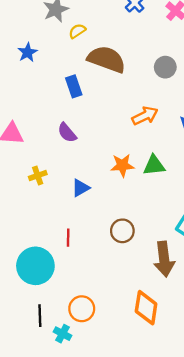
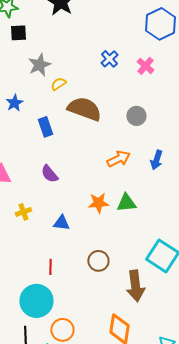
blue rectangle: (74, 86) -> (45, 127), moved
blue triangle: (81, 188) -> (61, 223), turned 36
cyan circle: (35, 266) -> (36, 301), moved

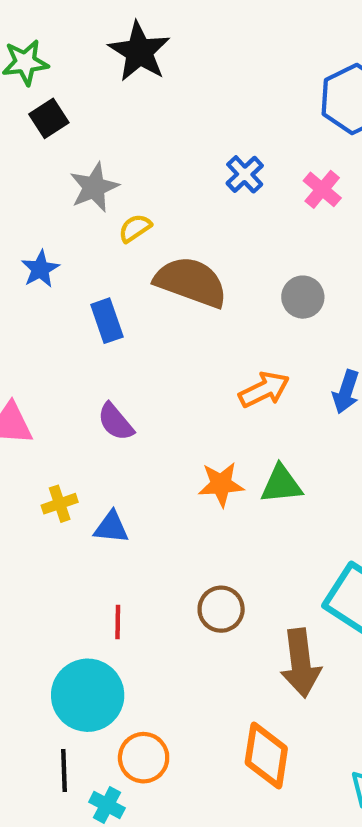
black square: (18, 33) -> (49, 118), turned -30
blue triangle: (61, 223) -> (111, 527), moved

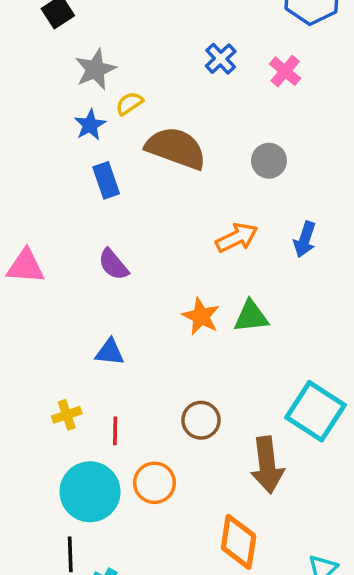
blue star: (40, 269) -> (90, 125), moved
orange star: (221, 484) -> (201, 316), turned 30
yellow cross: (60, 504) -> (67, 415), moved
orange circle: (144, 758) -> (154, 483), moved

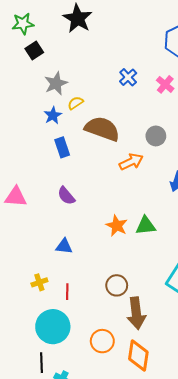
orange arrow: (237, 238) -> (131, 162), moved
brown arrow: (267, 465) -> (136, 313), moved
orange circle: (154, 483) -> (102, 341), moved

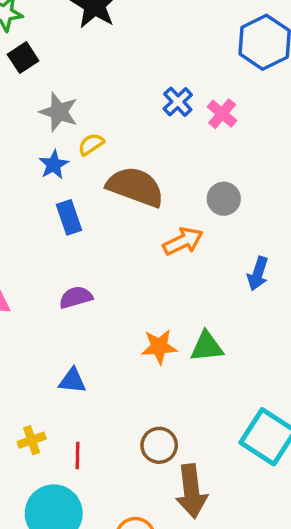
gray star: (56, 83) -> (59, 112), turned -30
pink cross: (165, 84) -> (222, 114), moved
purple semicircle: (66, 196) -> (76, 297), turned 114
orange star: (117, 226) -> (159, 347), turned -30

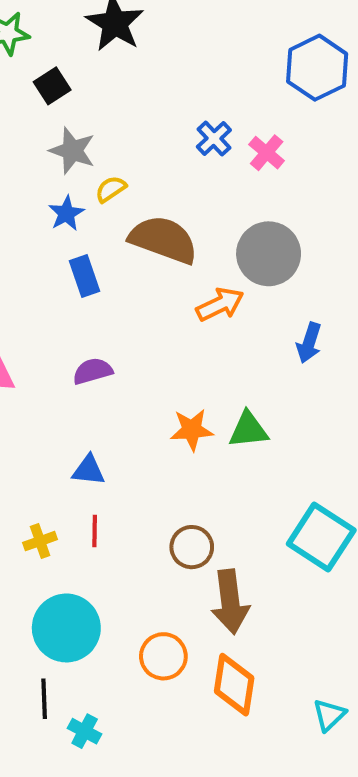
black square: (23, 58) -> (52, 86), moved
gray circle: (224, 199) -> (269, 254), size x1.6
red line: (77, 456) -> (95, 531), moved

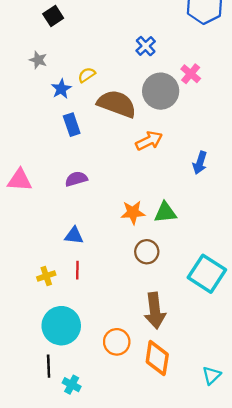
gray star: (72, 151) -> (38, 60), moved, size x0.7
pink cross: (267, 153) -> (191, 74), moved
gray circle: (269, 254) -> (161, 91), moved
brown circle: (192, 547) -> (147, 252), moved

